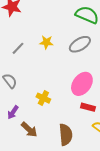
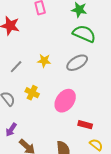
pink ellipse: (82, 84) -> (65, 101), moved
yellow cross: (43, 98) -> (32, 93), moved

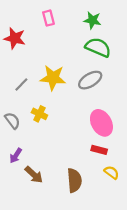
yellow star: (44, 61) -> (53, 78), size x1.6
pink ellipse: (65, 101) -> (101, 123), moved, turned -65

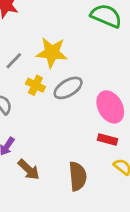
gray ellipse: (90, 80) -> (68, 88), moved
yellow cross: (39, 114) -> (35, 85), moved

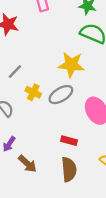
yellow star: (52, 53) -> (71, 65), moved
red rectangle: (108, 140) -> (69, 141), moved

